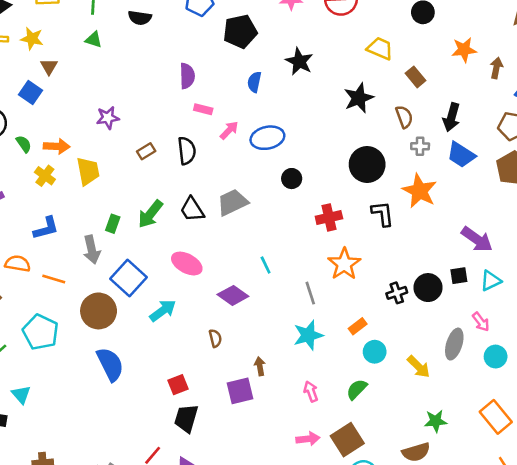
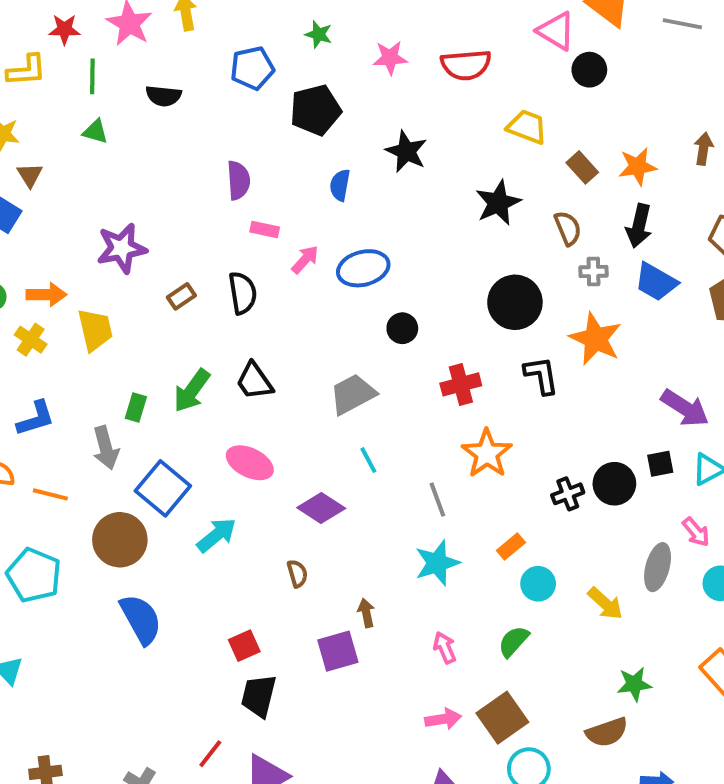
orange star: (464, 50) -> (638, 166), moved
purple star: (108, 118) -> (122, 248), size x1.4
gray trapezoid: (232, 202) -> (353, 394), moved

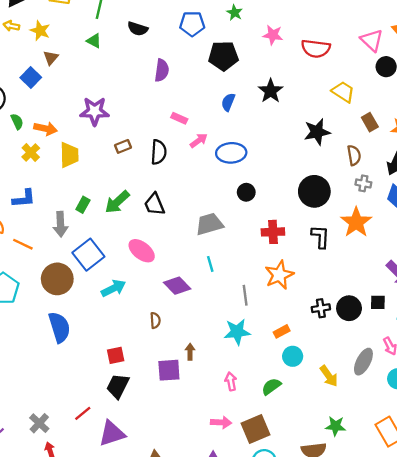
purple semicircle: (238, 180) -> (162, 70), moved

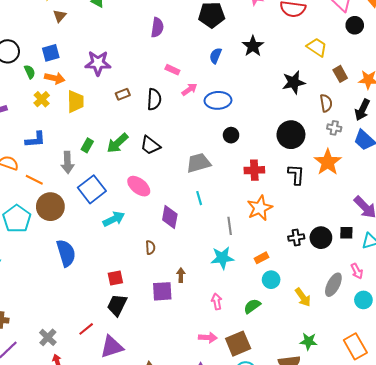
blue square: (31, 77) -> (51, 53), moved, turned 30
black trapezoid: (154, 204) -> (150, 145), turned -30
brown circle: (57, 279) -> (50, 207), moved
purple diamond: (177, 286) -> (170, 217), turned 55

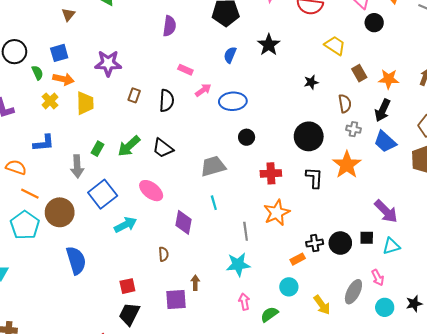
black star: (294, 82) -> (311, 82), size x0.6
brown rectangle: (123, 94) -> (134, 95), turned -48
orange line: (34, 180) -> (30, 194), moved
orange rectangle: (262, 258) -> (298, 259), moved
pink arrow: (217, 302) -> (244, 302), moved

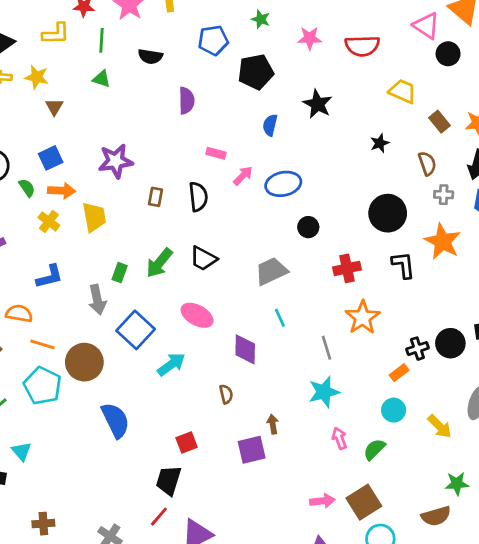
black trapezoid: (129, 314) -> (169, 480), moved

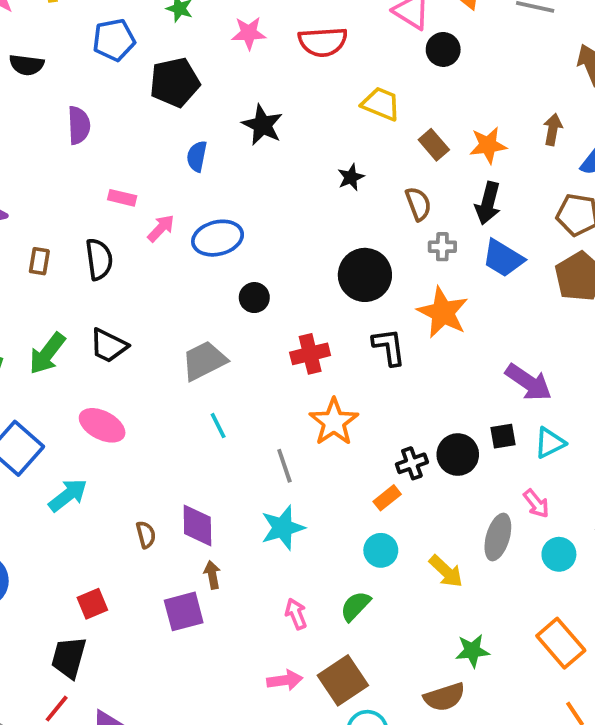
purple diamond: (245, 349) -> (197, 525), moved
pink arrow: (339, 438) -> (296, 614), moved

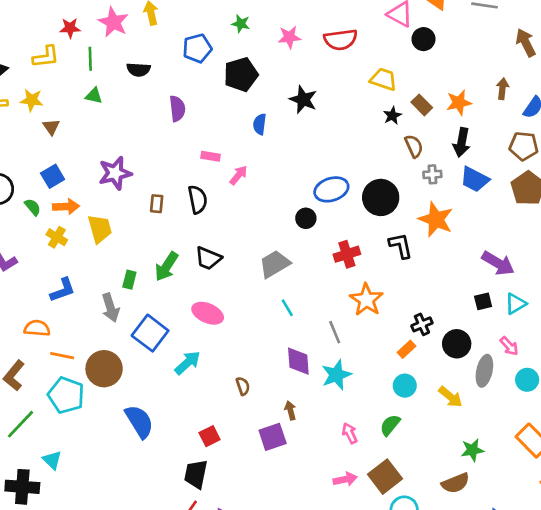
black star: (351, 177) -> (392, 116), moved
blue ellipse: (218, 238) -> (331, 189), moved
black circle: (458, 455) -> (457, 344), moved
purple diamond: (197, 525) -> (298, 361), moved

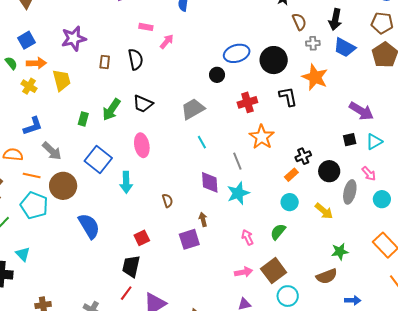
gray arrow: (110, 308) -> (52, 151), moved, turned -30
pink ellipse: (208, 313) -> (142, 145), turned 55
cyan arrow: (188, 363) -> (126, 182), turned 130

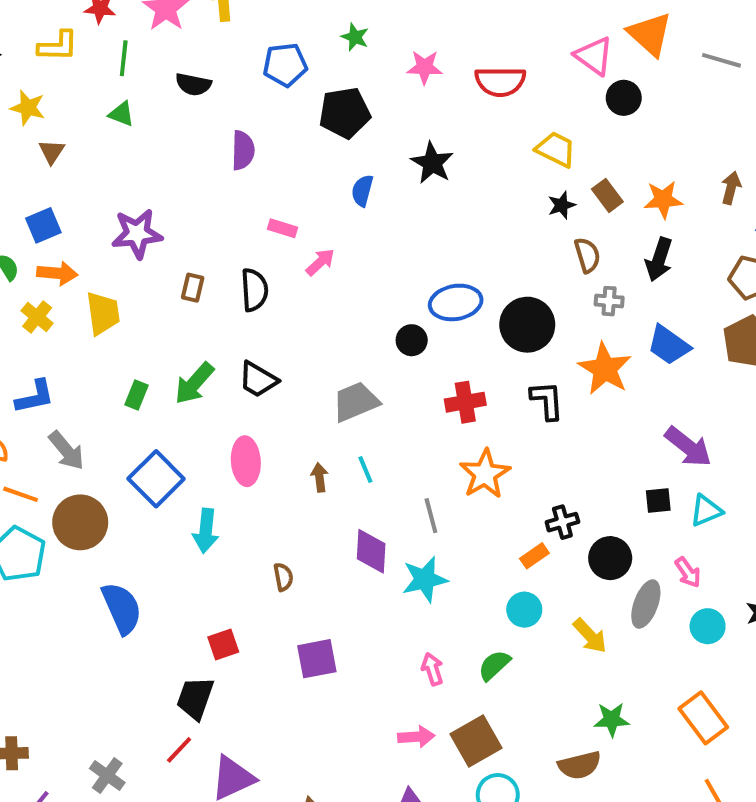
blue trapezoid: (345, 48) -> (669, 345), moved
brown arrow: (203, 220) -> (320, 477), moved

